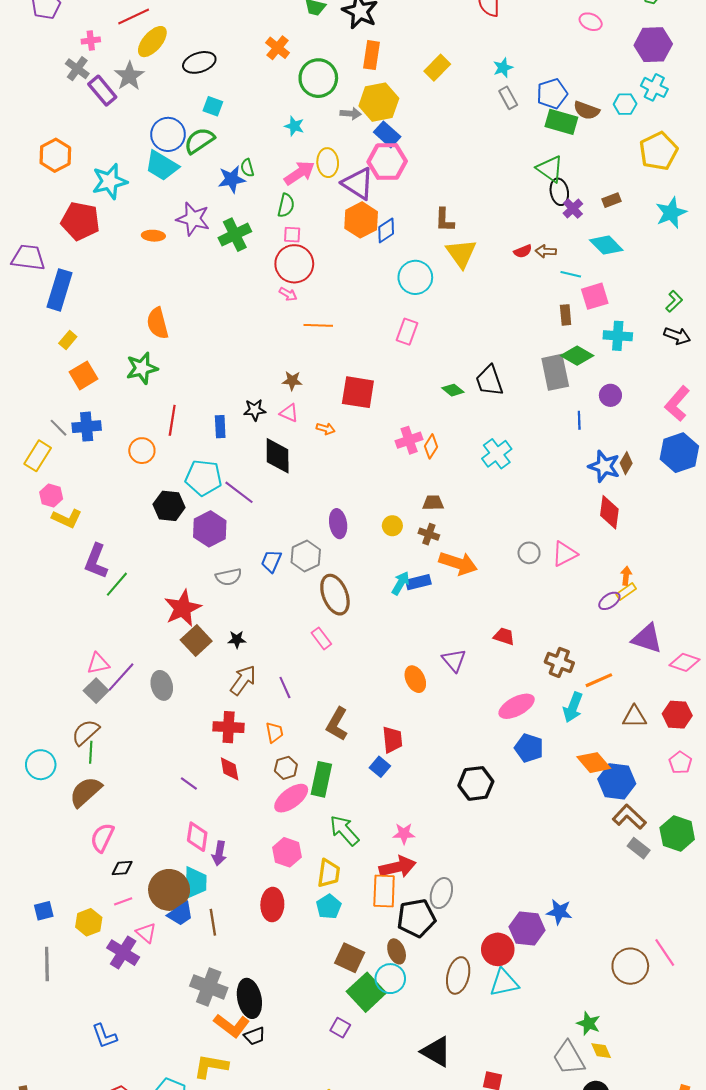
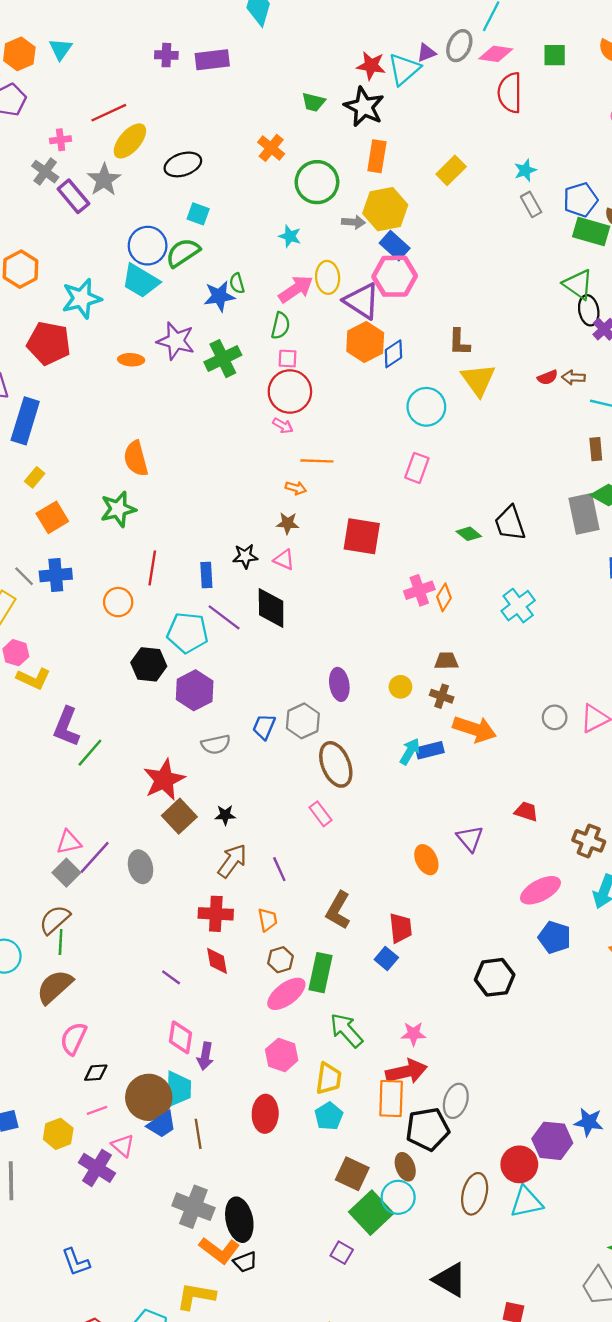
orange arrow: (326, 429) -> (296, 488), moved
purple line: (239, 492) -> (224, 617), moved

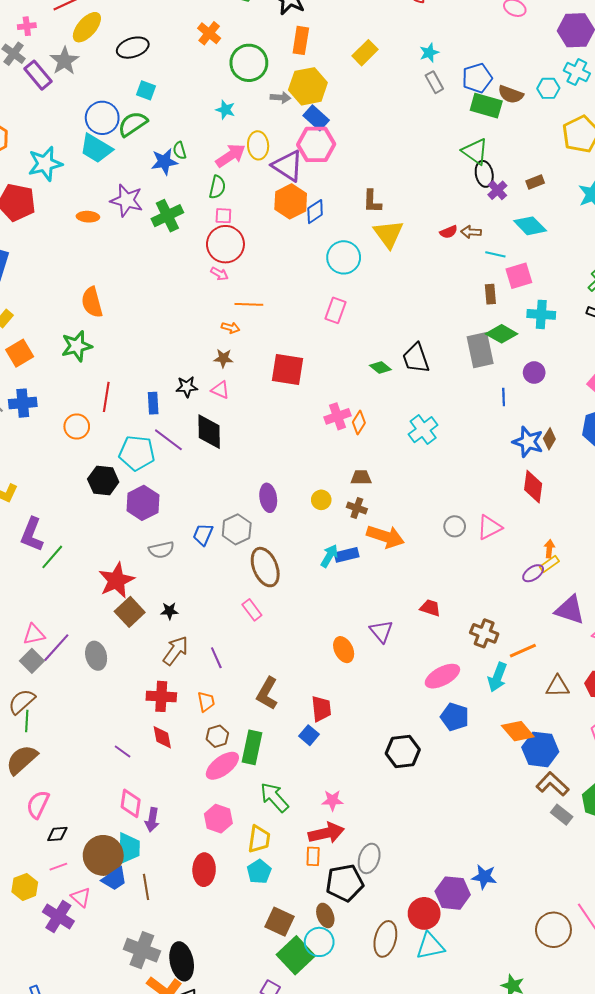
orange rectangle: (391, 1099) -> (313, 856), size x0.6

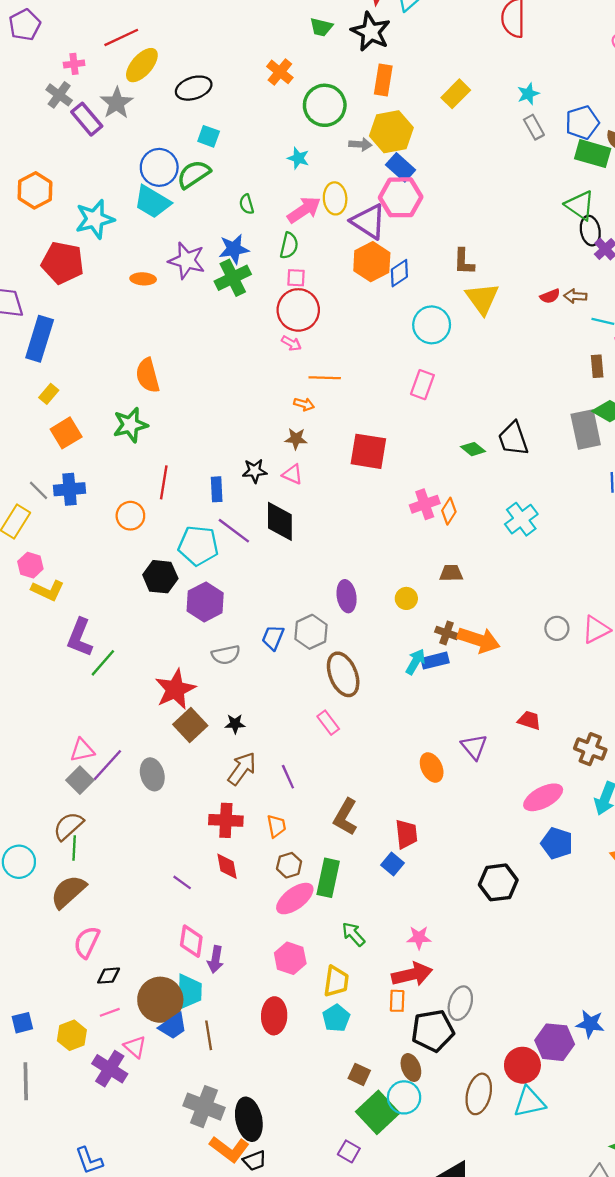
blue star: (164, 162) -> (234, 249), moved
brown cross: (357, 508) -> (447, 633), moved
green arrow: (274, 797) -> (353, 934), size x0.7
brown square: (279, 922) -> (359, 1074), size x0.7

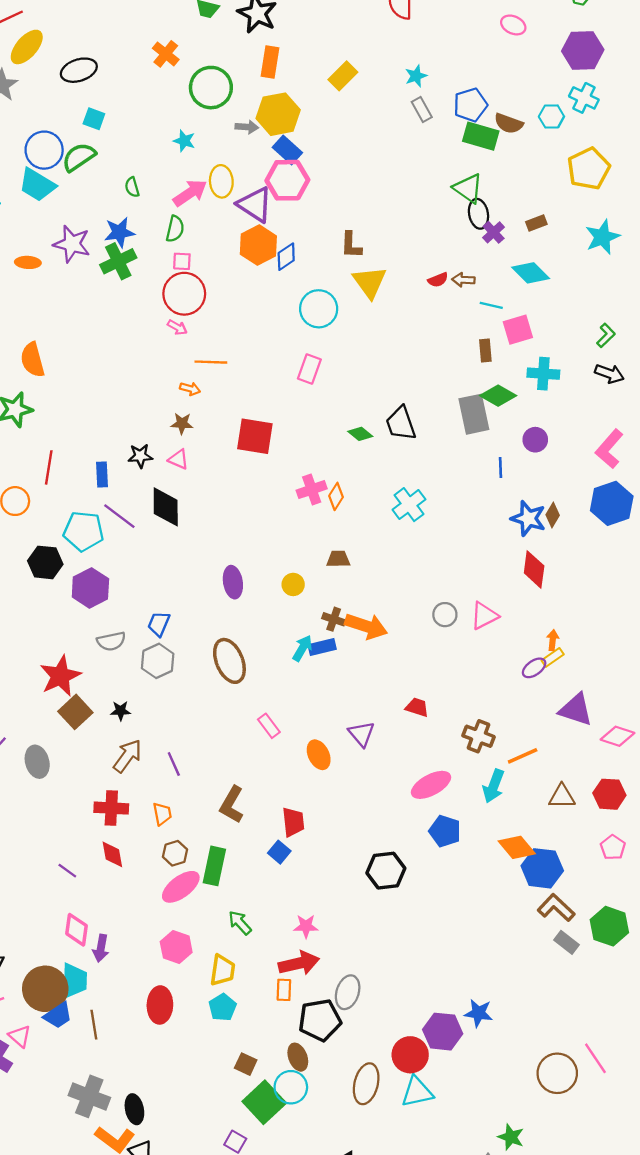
gray hexagon: (311, 632) -> (158, 661), moved
pink rectangle: (328, 723) -> (269, 726), moved
black ellipse: (249, 1119) -> (134, 1109), size x0.7

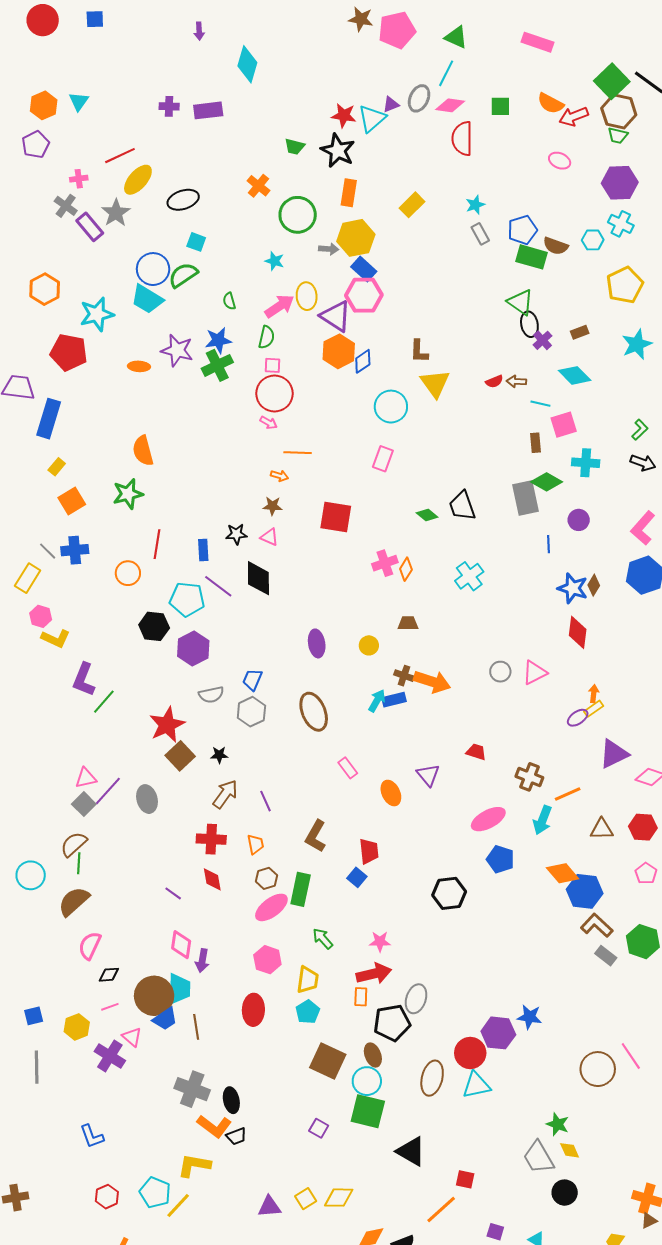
purple triangle: (576, 710) -> (614, 754), turned -44
brown square: (246, 1064) -> (328, 1061), size x1.8
green square: (264, 1102) -> (368, 1111), moved, turned -33

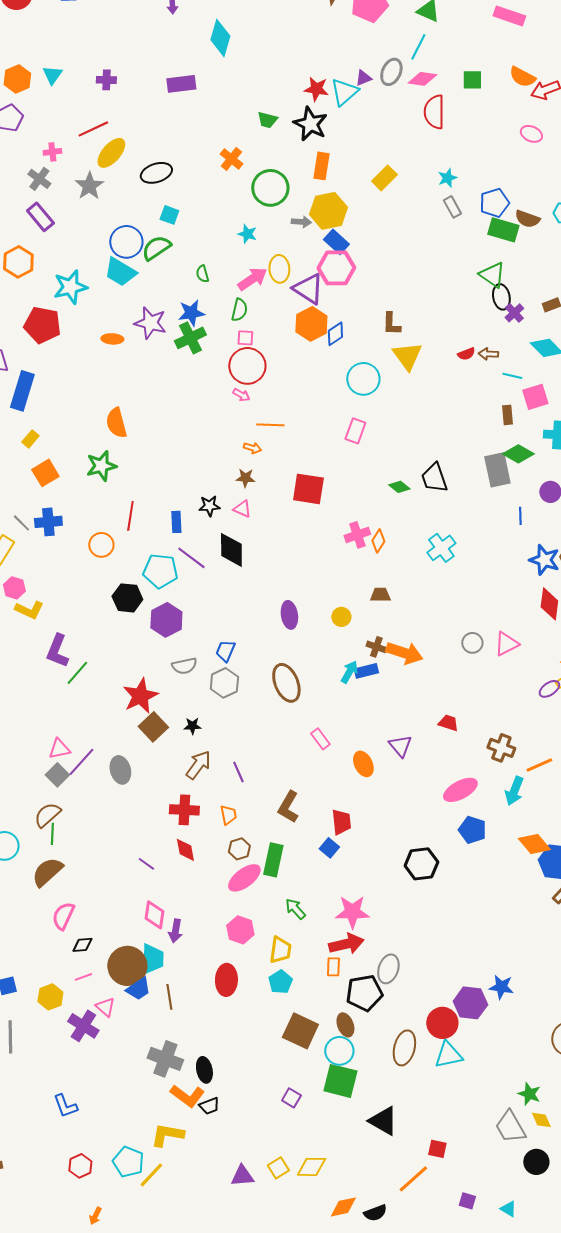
purple cross: (169, 106) -> (106, 80), moved
purple rectangle: (90, 227) -> (40, 217), moved
pink star: (380, 942) -> (352, 912), size x1.6

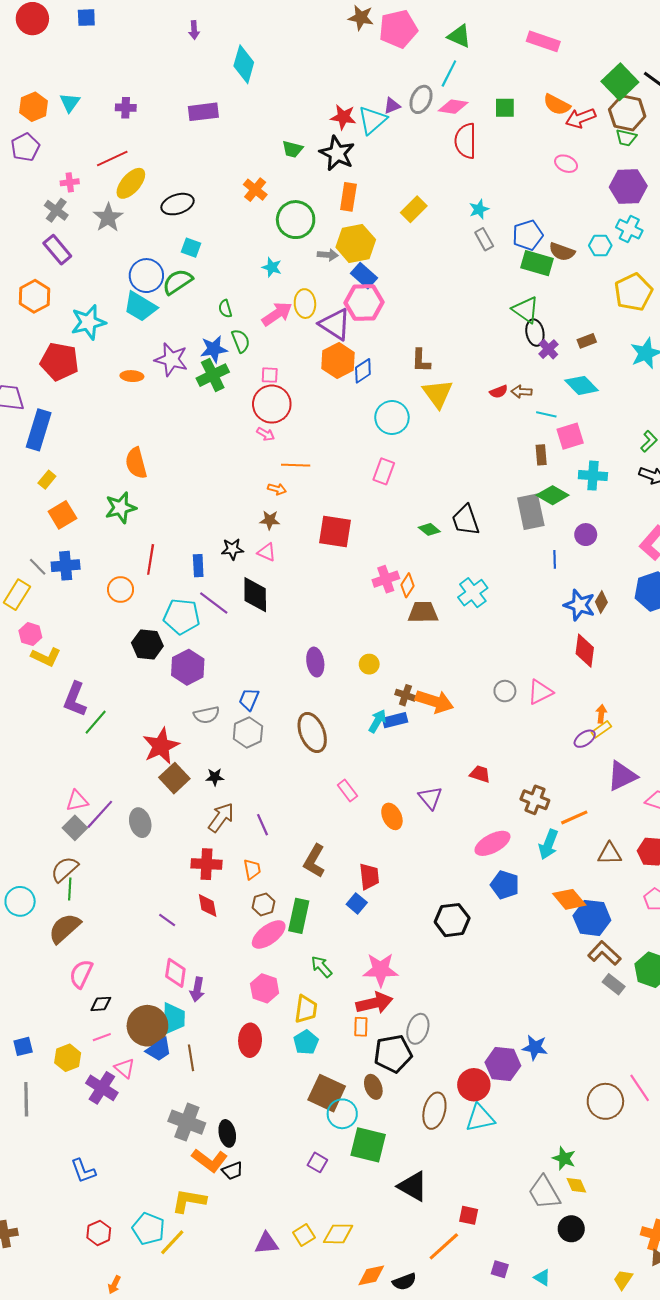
green semicircle: (239, 310) -> (241, 341), moved, turned -35
brown trapezoid: (380, 595) -> (423, 612), moved, size x1.4
cyan circle: (339, 1051) -> (342, 1114), moved

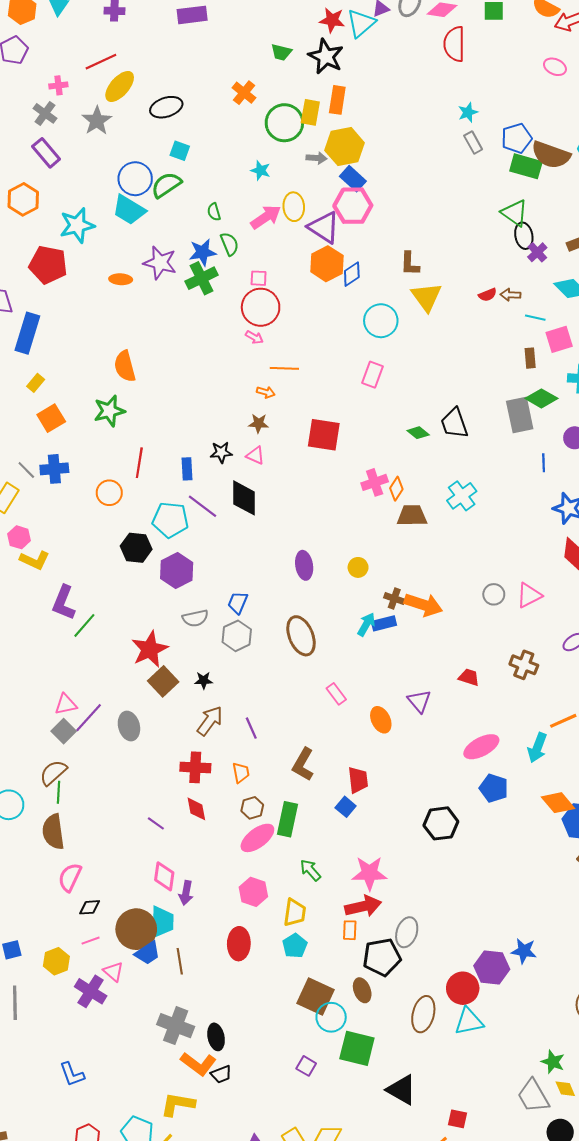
yellow rectangle: (414, 209) -> (310, 112), moved, turned -35
brown semicircle: (562, 252) -> (551, 155), size x1.5
brown cross: (535, 800) -> (524, 665), moved
brown semicircle: (65, 928) -> (53, 832), turned -56

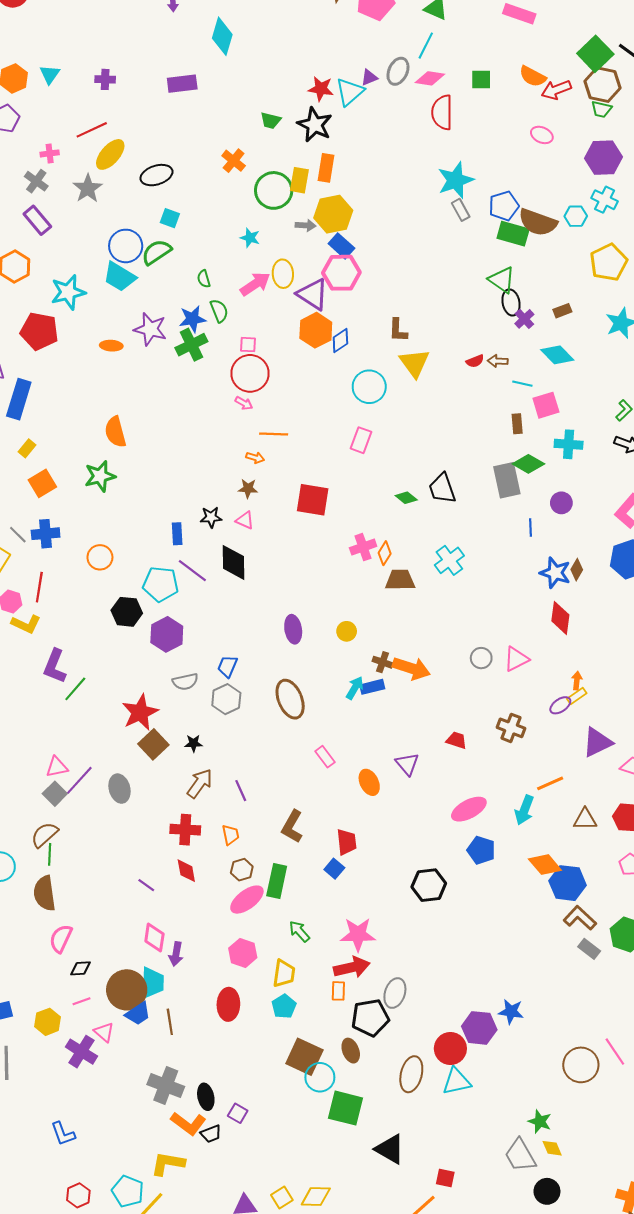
cyan star: (468, 112) -> (456, 180), size x1.8
red line: (139, 463) -> (39, 587), moved
purple square: (306, 1066) -> (238, 1113), moved

